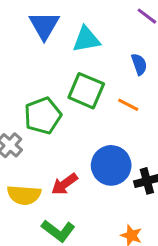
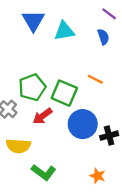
blue semicircle: (139, 64) -> (103, 37), moved
green square: (86, 91) -> (64, 93), moved
red arrow: (64, 184) -> (42, 116), moved

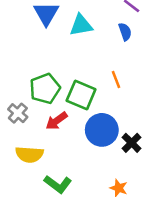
orange line: (95, 79) -> (116, 80), turned 42
black cross: (109, 136) -> (132, 143), turned -30

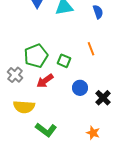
green square: (81, 95) -> (64, 61), size x0.6
blue circle: (102, 130) -> (80, 88), size x0.6

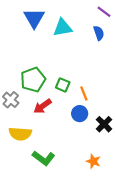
orange line: (91, 49) -> (84, 93), moved

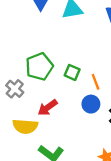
red arrow: (43, 106) -> (48, 108), moved

